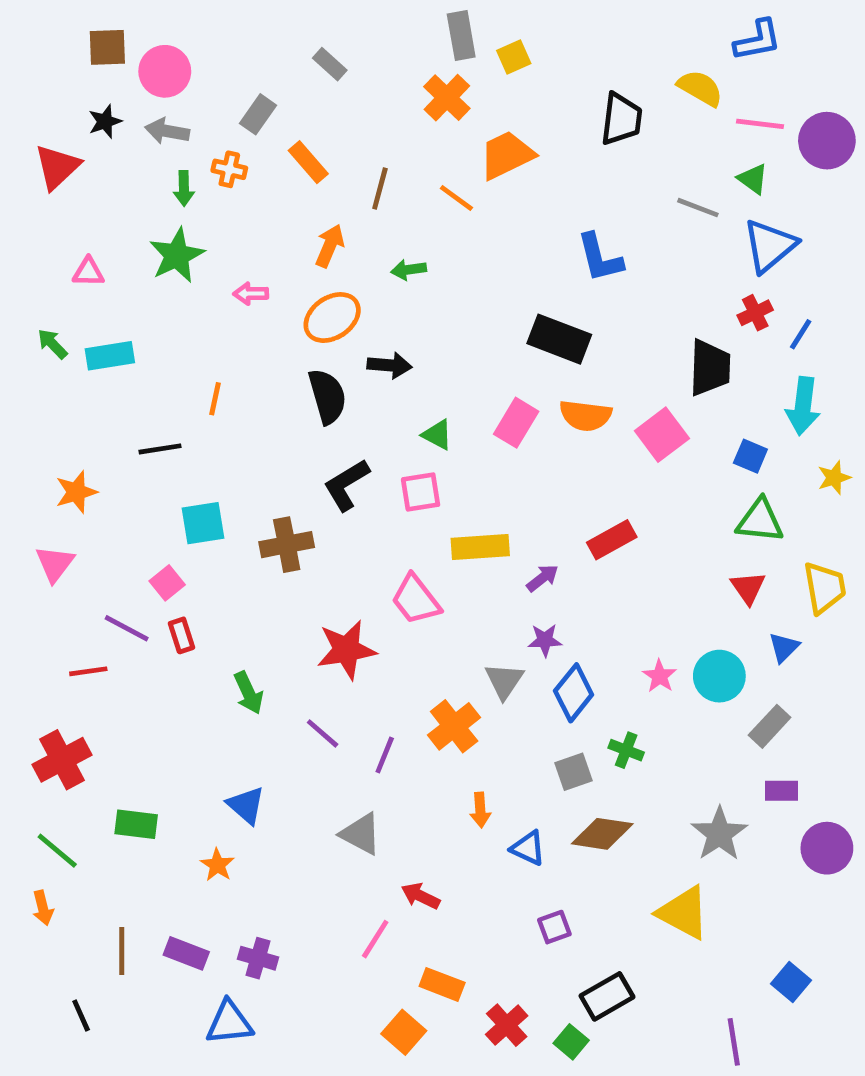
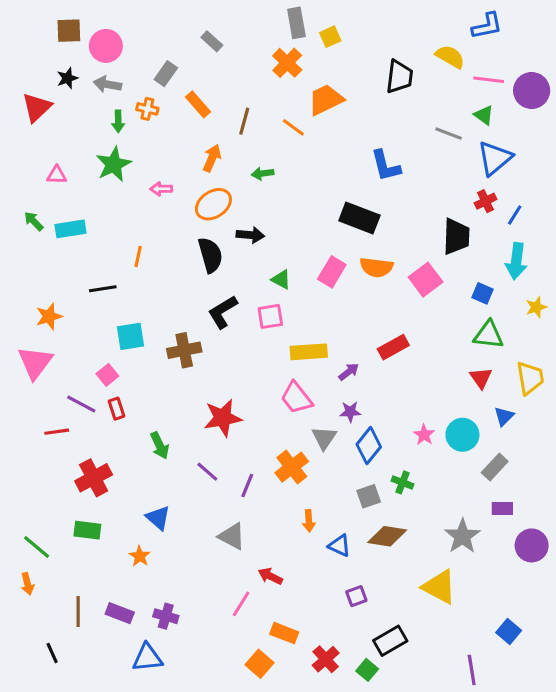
pink triangle: (55, 564) -> (35, 363), size x1.4
pink trapezoid: (416, 600) -> (296, 398), moved
red cross: (62, 760) -> (94, 478), moved

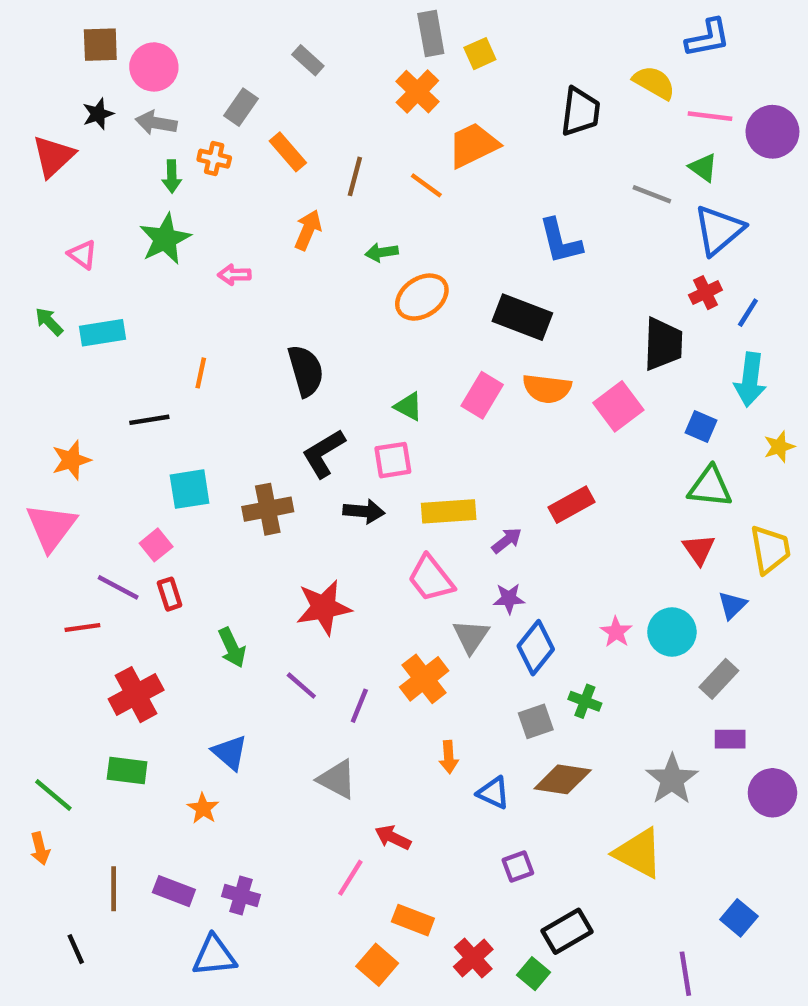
pink triangle: (57, 175) -> (82, 255), turned 35
orange ellipse: (213, 204) -> (422, 297), moved
black arrow: (250, 235) -> (364, 511), moved

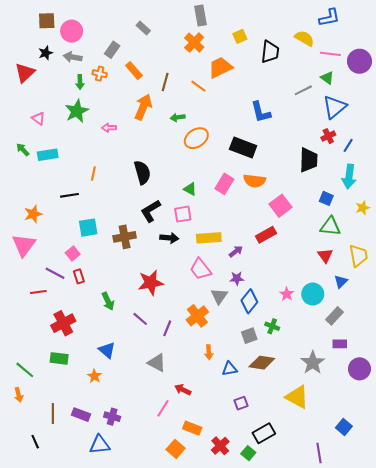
yellow square: (480, 54) -> (240, 36), moved
gray line: (652, 194) -> (303, 90), turned -48
orange arrow: (308, 230) -> (143, 107), size x1.4
pink square: (618, 406) -> (280, 206), moved
blue triangle: (493, 793) -> (230, 369), turned -35

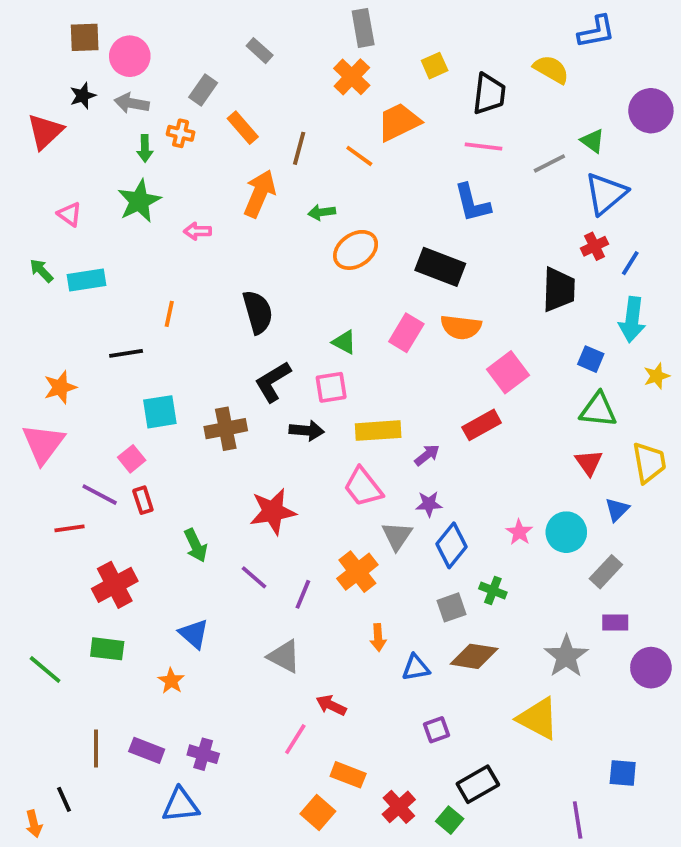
pink line: (330, 54) -> (483, 146), moved
orange arrow: (19, 395) -> (34, 824), moved
blue square: (344, 427) -> (623, 773), turned -35

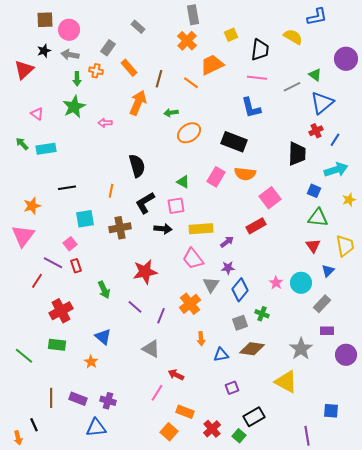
orange line: (169, 314) -> (111, 191), moved
cyan arrow: (632, 320) -> (336, 170), turned -115
red line: (70, 528) -> (37, 281), turned -49

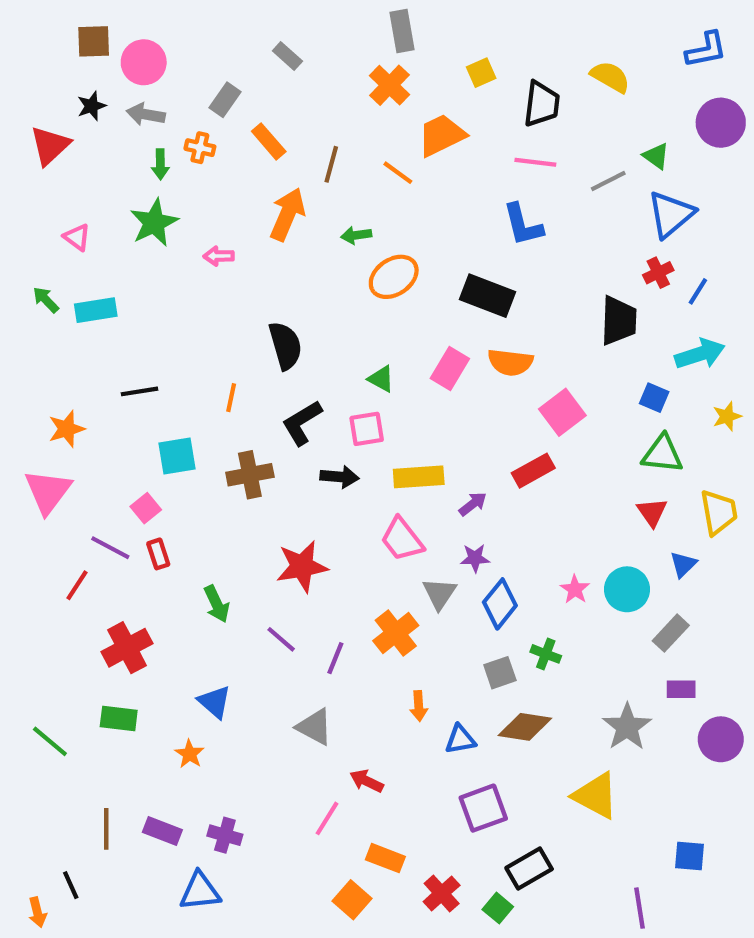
blue L-shape: (317, 17) -> (706, 50), moved
purple square: (232, 388) -> (483, 808), size x1.6

